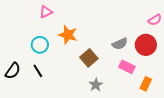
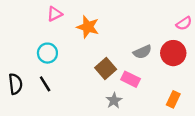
orange star: (68, 35) -> (88, 27), moved
pink rectangle: (127, 67) -> (131, 79), moved
black semicircle: (13, 71) -> (15, 84), turned -42

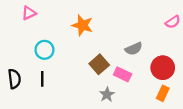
pink triangle: (55, 14) -> (29, 13), moved
red circle: (173, 53) -> (163, 68), moved
black line: (45, 84) -> (42, 79), turned 32

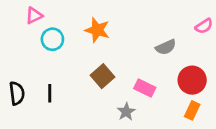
gray semicircle: (134, 49) -> (166, 47), moved
cyan circle: (44, 50) -> (52, 39), moved
brown square: (99, 64) -> (103, 76), moved

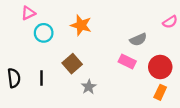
brown square: (103, 76) -> (72, 64), moved
pink rectangle: (145, 88) -> (127, 62), moved
gray star: (126, 112) -> (89, 87), moved

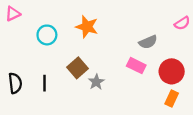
pink triangle: (28, 13) -> (13, 14), moved
gray star: (89, 87) -> (96, 82), moved

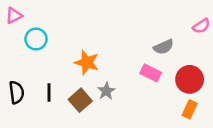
orange star: (87, 27) -> (87, 62), moved
cyan circle: (47, 35) -> (36, 39), moved
brown square: (77, 68) -> (80, 100), moved

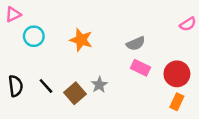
gray semicircle: (164, 47) -> (136, 44), moved
orange star: (87, 62) -> (81, 40), moved
black line: (49, 92) -> (46, 86), turned -42

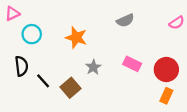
gray semicircle: (136, 44) -> (125, 20), moved
gray star: (99, 85) -> (93, 67), moved
black semicircle: (16, 86) -> (21, 66), moved

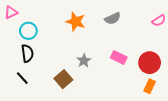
orange star: (76, 38) -> (76, 22), moved
black semicircle: (21, 66) -> (27, 53), moved
black line: (43, 81) -> (22, 78), moved

